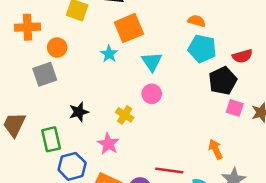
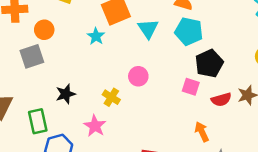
red semicircle: (242, 56) -> (221, 100), moved
cyan triangle: (152, 62) -> (148, 29), moved
pink square: (235, 108) -> (191, 87), moved

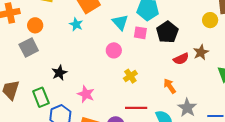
cyan triangle: (148, 29) -> (120, 22), moved
pink square: (191, 87) -> (140, 33), moved
yellow cross: (111, 97) -> (130, 76), moved, turned 32

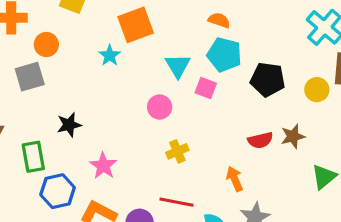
black pentagon: (167, 32) -> (268, 80), moved, turned 30

